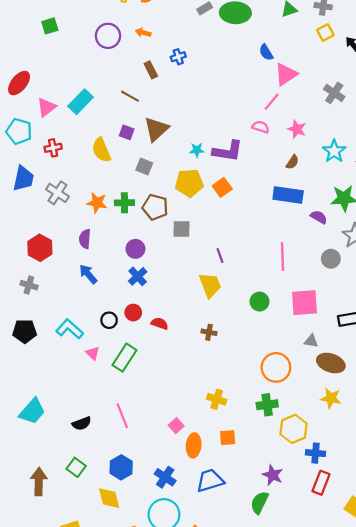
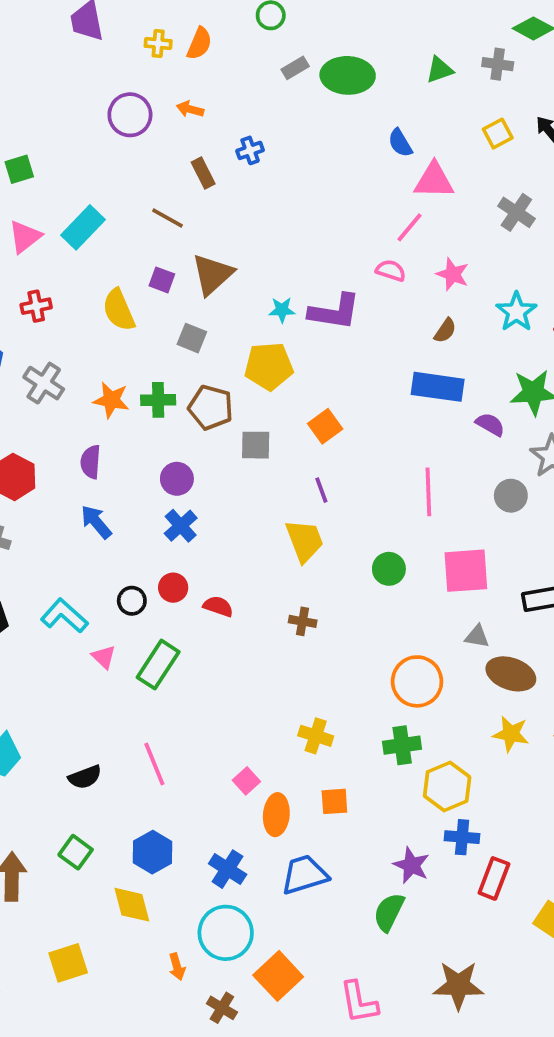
green square: (50, 26) -> (19, 169), moved
yellow square: (325, 33) -> (498, 134), moved
pink triangle: (286, 74) -> (434, 180), turned 35
orange square: (222, 187) -> (325, 426), moved
blue cross: (315, 453) -> (462, 837), moved

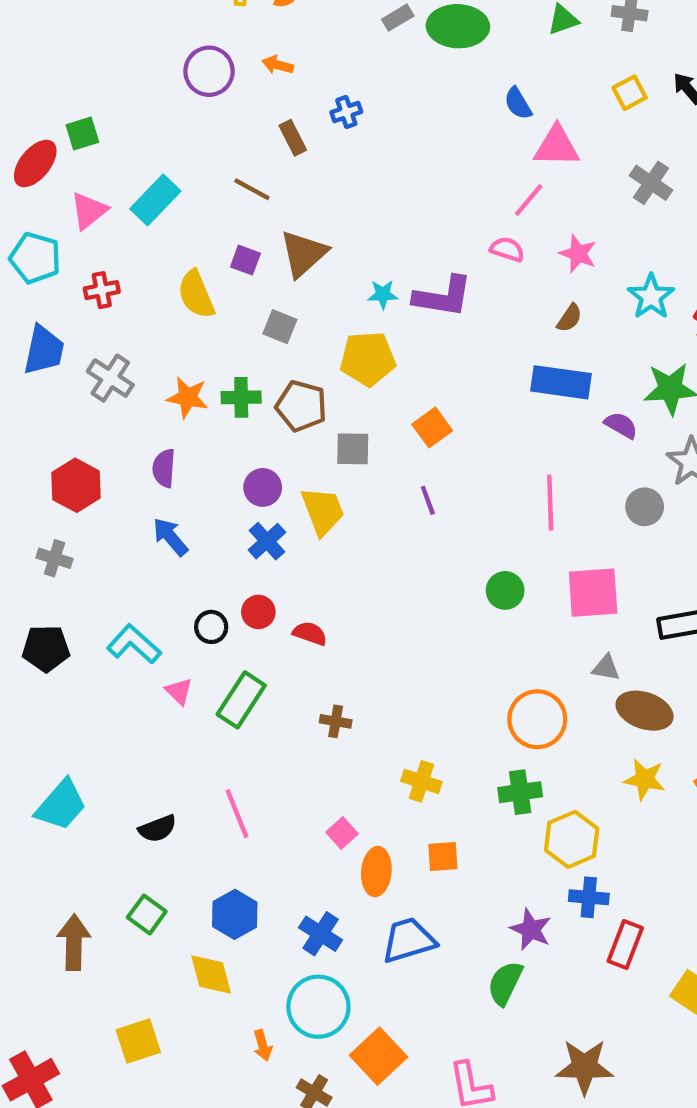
yellow trapezoid: (304, 541) -> (323, 511), moved
brown cross: (303, 621) -> (336, 721), moved

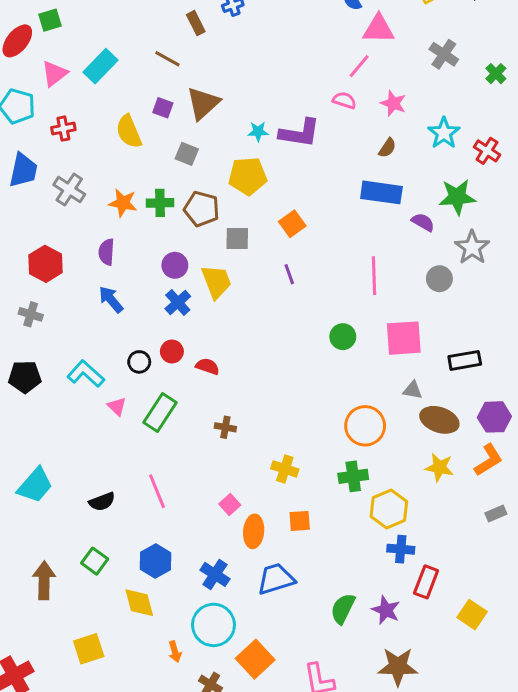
purple star: (531, 929) -> (386, 610), moved

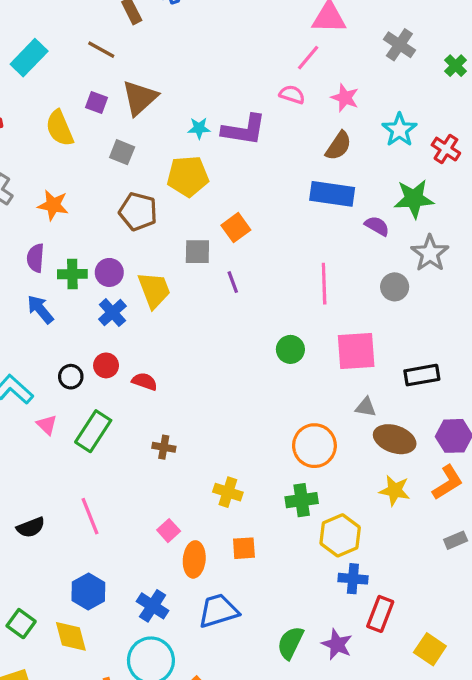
brown semicircle: (387, 148) -> (339, 146), size x1.4
green cross: (160, 203) -> (72, 274), moved
gray square: (237, 239) -> (197, 252), moved
green square: (95, 561) -> (21, 624), moved

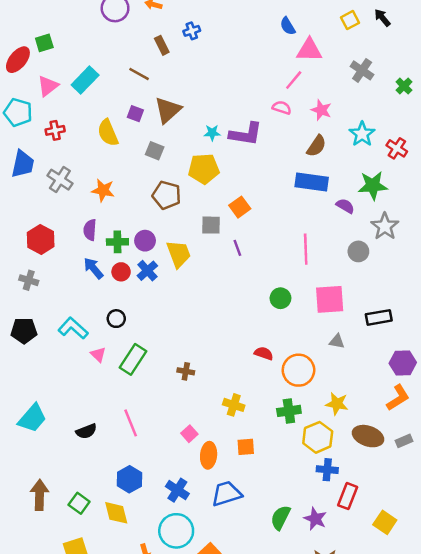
red circle: (106, 365) -> (121, 272), moved
red semicircle: (145, 381) -> (264, 353), moved
brown ellipse: (395, 439) -> (368, 436), moved
yellow star: (395, 490) -> (337, 404), moved

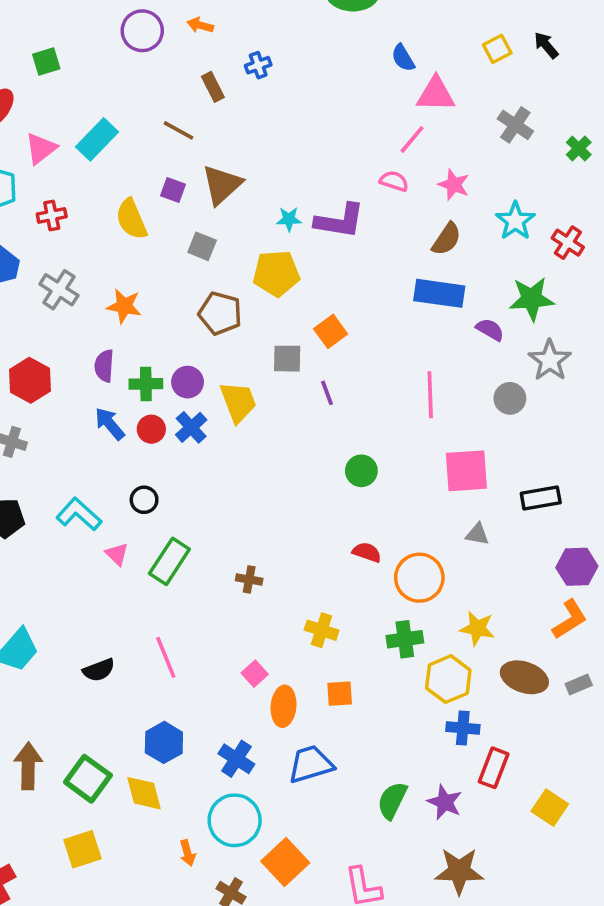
green square: (44, 43) -> (46, 62), moved
green circle: (280, 298) -> (361, 471), moved
green square: (79, 503) -> (88, 779), size x1.4

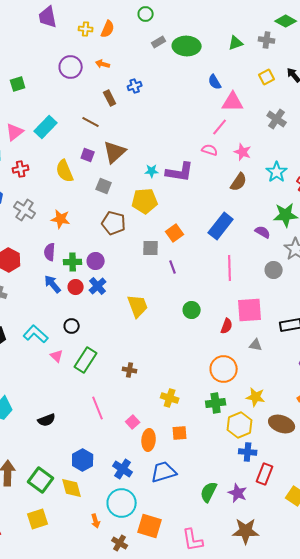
blue rectangle: (439, 293) -> (221, 226), moved, turned -60
yellow trapezoid: (238, 402) -> (138, 306), moved
red semicircle: (367, 552) -> (227, 326), moved, turned 91
pink line: (166, 657) -> (98, 408), moved
orange square: (285, 862) -> (150, 526), turned -30

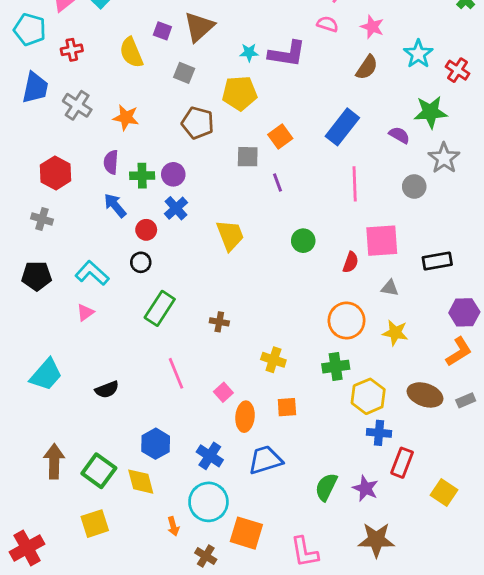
red circle: (76, 287) -> (146, 230), moved
pink triangle: (57, 356) -> (85, 312), moved, turned 40
yellow star: (256, 397) -> (395, 333), moved

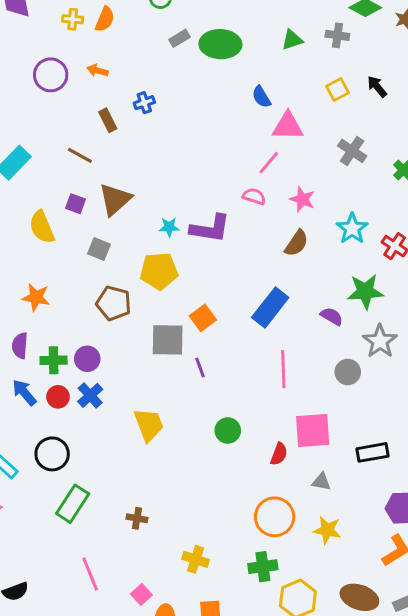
gray square: (248, 157) -> (168, 340), size x1.4
red circle: (146, 230) -> (58, 397), moved
black circle: (141, 262) -> (52, 454), size x1.5

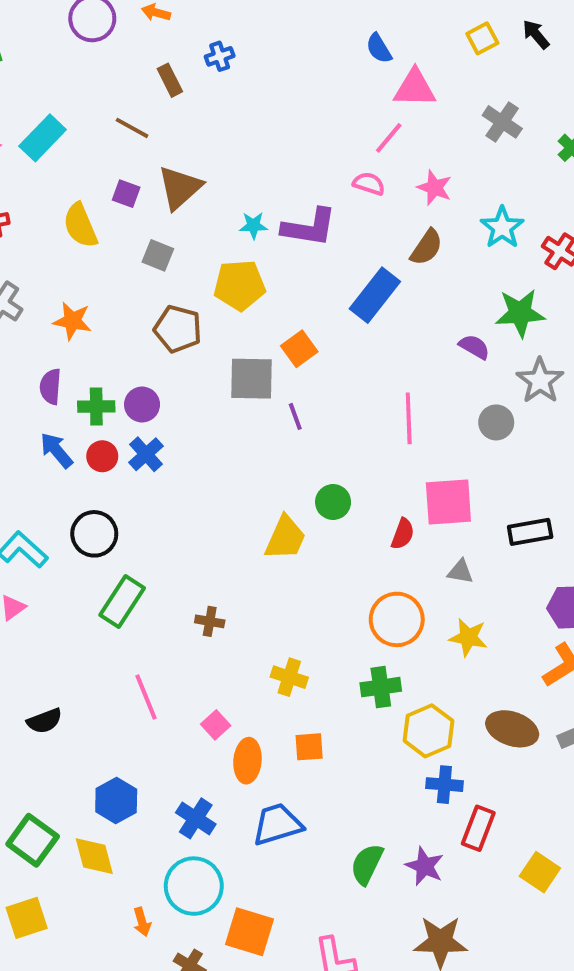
blue rectangle: (270, 308) -> (375, 295), moved
yellow trapezoid: (149, 425) -> (285, 538), moved, turned 45

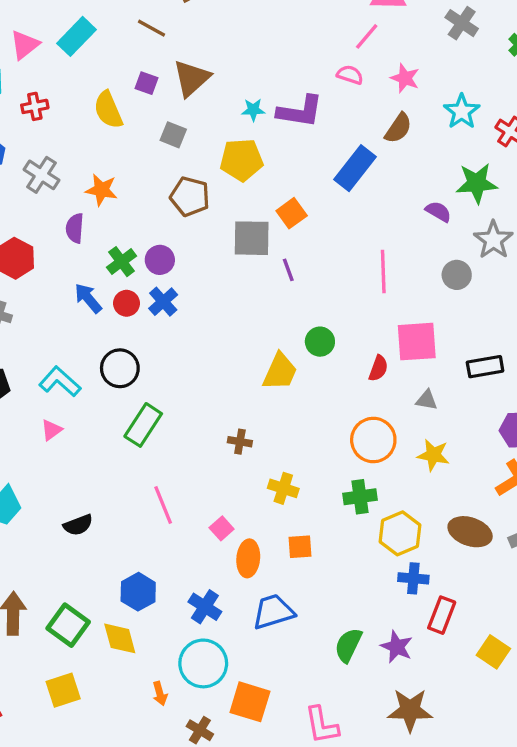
purple semicircle: (50, 387) -> (75, 228), moved
green cross: (96, 407) -> (122, 262), turned -36
brown cross: (210, 621) -> (240, 442), moved

